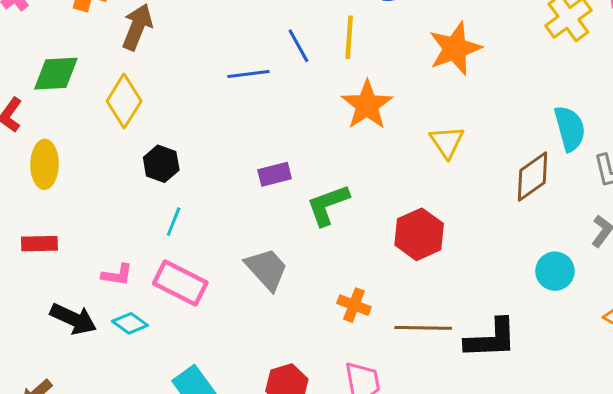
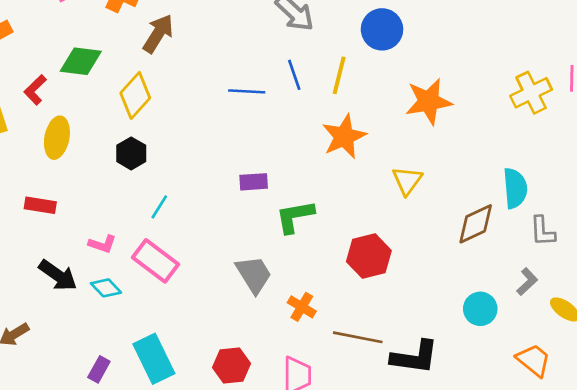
black hexagon: (161, 164) -> (131, 153), moved
gray trapezoid: (267, 269) -> (254, 274), moved

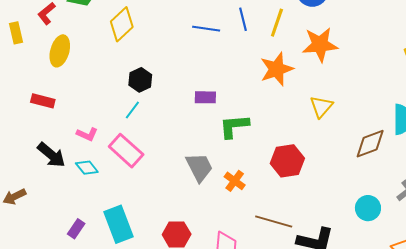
orange star: (429, 101) -> (320, 45), moved
black hexagon: (131, 153) -> (140, 80), moved
orange cross: (302, 307) -> (235, 181), moved

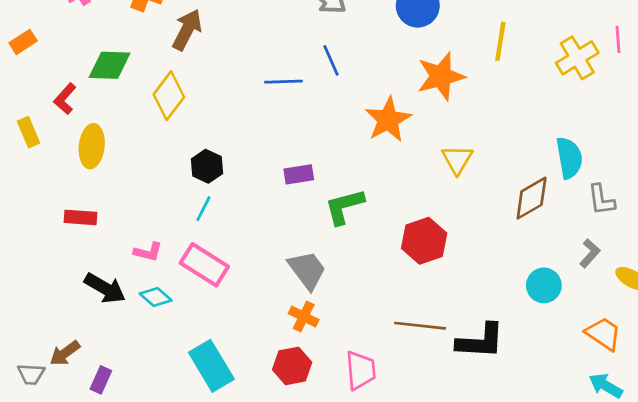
yellow line: (277, 23) -> (500, 41), moved
orange cross: (235, 181) -> (304, 317), moved
purple rectangle: (76, 229) -> (101, 380), moved

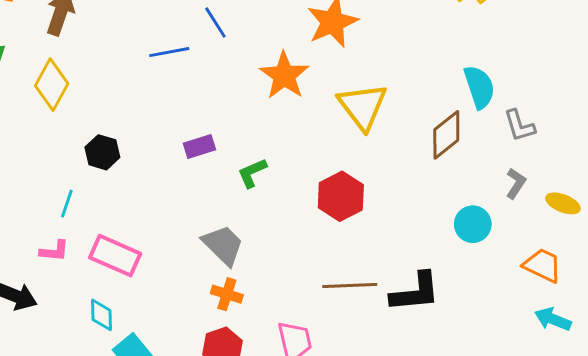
yellow triangle: (457, 160) -> (363, 106), size x1.5
green L-shape: (344, 206) -> (252, 173), size x0.7
cyan line: (203, 209) -> (67, 204), moved
cyan diamond: (156, 297) -> (101, 315), moved, turned 56

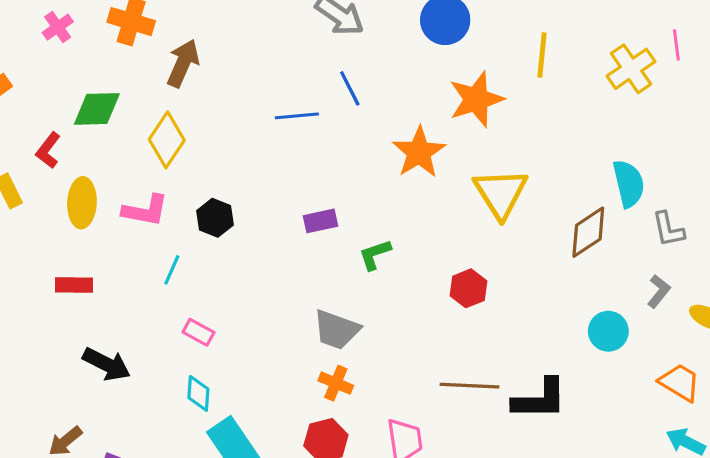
red hexagon: (341, 196) -> (468, 288), size x0.7
gray trapezoid: (223, 245) -> (336, 330), turned 150
pink L-shape: (54, 251) -> (145, 211), moved, size x1.4
pink rectangle: (115, 256) -> (198, 332), moved, size x0.6

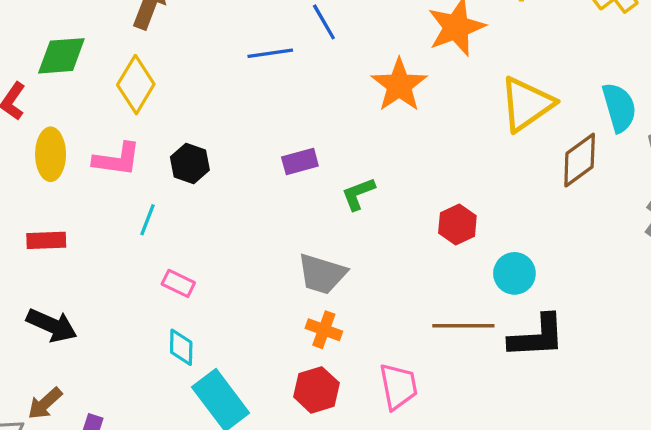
yellow triangle: (501, 193) -> (527, 104), moved, turned 30
cyan circle: (608, 331) -> (514, 273), moved
black arrow: (107, 364) -> (52, 325), moved

